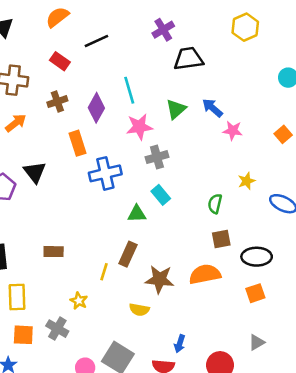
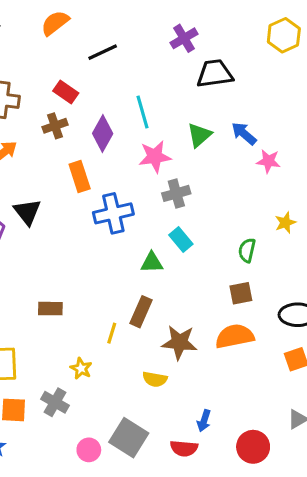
red rectangle: (60, 61) -> (66, 92), moved
brown square: (221, 239) -> (241, 293), moved

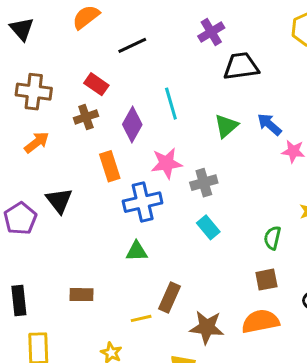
pink star: (155, 157) -> (166, 163), moved
green triangle: (152, 263) -> (137, 251), moved
yellow line: (112, 333) -> (141, 318), turned 60

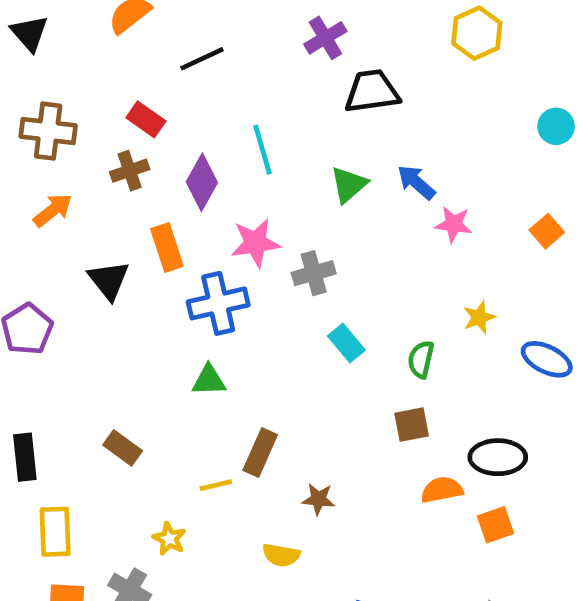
black triangle: (59, 201) -> (109, 280), moved
cyan rectangle: (208, 227) -> (346, 343), moved
brown rectangle: (81, 295) -> (123, 448), turned 35
orange semicircle: (260, 321) -> (442, 490), moved, size x0.7
brown star: (207, 327) -> (318, 499), size x0.6

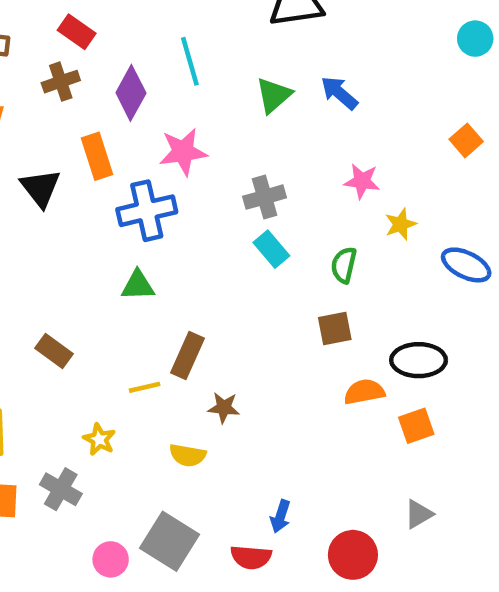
pink star: (454, 224) -> (362, 181), moved
gray cross: (314, 273) -> (265, 197), moved
brown star: (318, 499) -> (224, 408), moved
yellow semicircle: (281, 555) -> (188, 455), moved

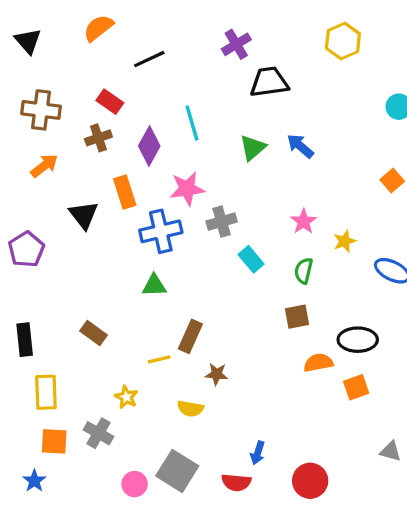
pink star: (362, 181) -> (304, 222), moved, turned 30
gray cross: (265, 197) -> (222, 222), moved
gray triangle: (419, 514) -> (391, 451), moved, turned 45

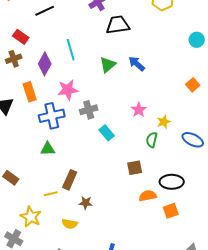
green semicircle: (304, 271) -> (152, 140), moved
yellow star: (126, 397) -> (31, 217), size x1.5

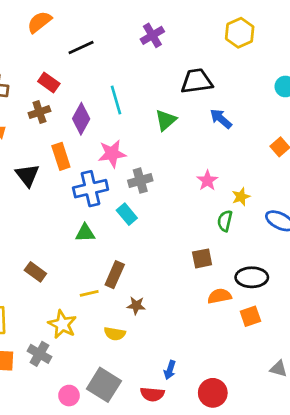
black trapezoid: (118, 25) -> (197, 81), moved
blue arrow: (137, 64) -> (221, 119), moved
cyan rectangle: (107, 133) -> (127, 214), moved

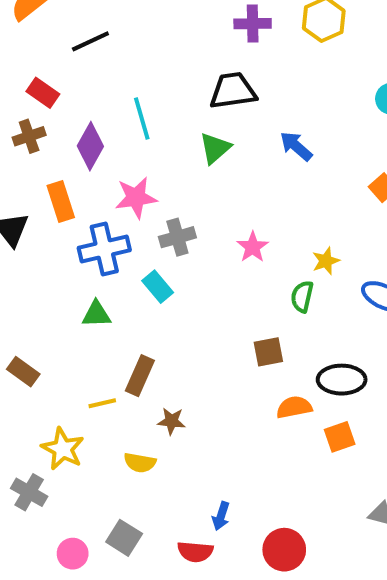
purple cross: (152, 35) -> (253, 24), moved, turned 30
black trapezoid: (197, 81) -> (233, 91), moved
pink star: (207, 181) -> (253, 247), moved
gray square: (104, 385) -> (124, 538), size x0.7

